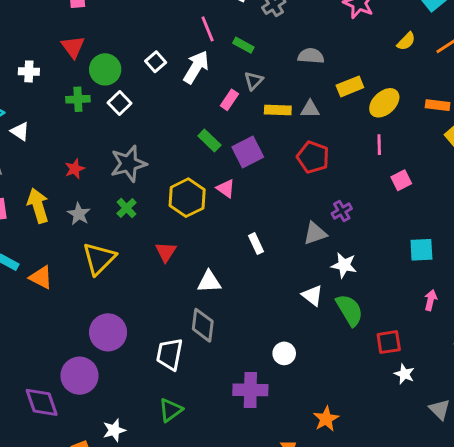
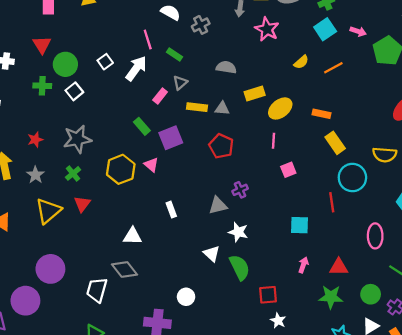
red triangle: (166, 252) -> (82, 204), moved
gray diamond: (203, 325) -> (125, 269), turned -50

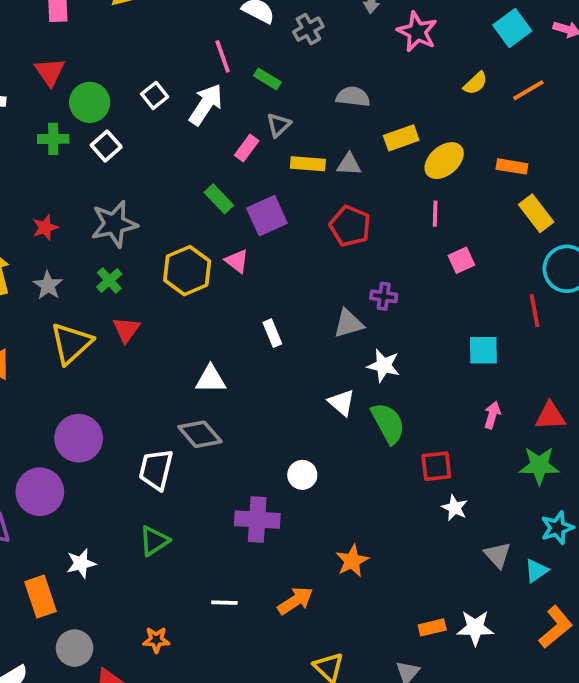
purple cross: (240, 190) -> (384, 296), turned 35

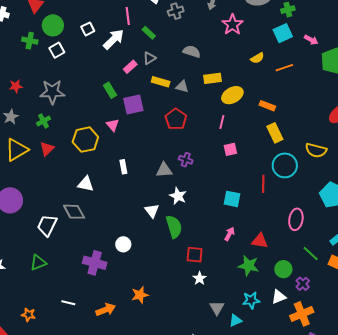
yellow hexagon: (187, 271) -> (85, 140), moved

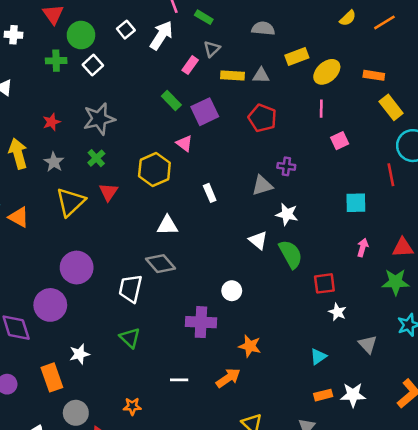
green triangle: (38, 263) -> (130, 338), turned -42
orange star: (140, 295) -> (250, 346), moved, turned -30
cyan triangle: (235, 320) -> (318, 357), moved

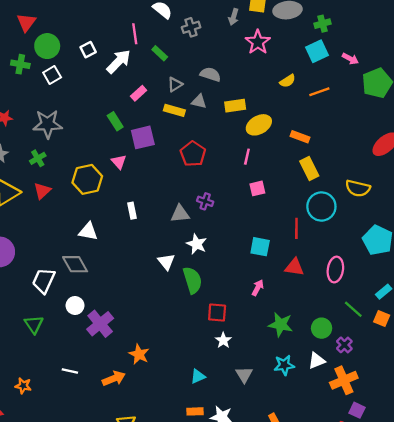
gray triangle: (212, 49) -> (175, 84), moved
gray triangle: (261, 75) -> (199, 101), moved
red triangle: (403, 248) -> (294, 267), moved
white circle: (232, 291) -> (75, 305), moved
purple cross: (201, 322) -> (100, 324), turned 36

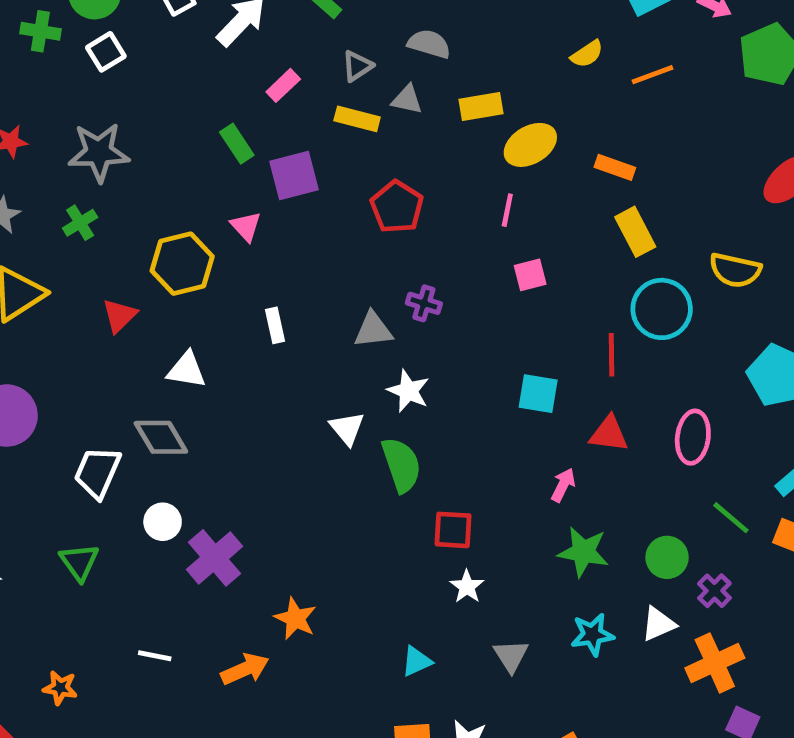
red triangle: (42, 191) -> (119, 315), moved
pink arrow: (258, 288) -> (563, 485), moved

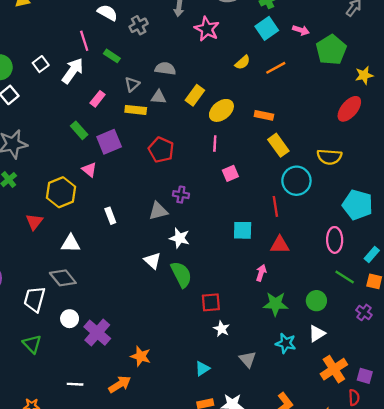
yellow rectangle: (481, 107) -> (195, 95), turned -36
pink ellipse: (693, 437) -> (335, 240), moved
purple cross: (714, 591) -> (364, 312), moved
cyan star: (592, 635) -> (286, 343), turned 30
orange cross: (715, 663) -> (334, 369), moved

